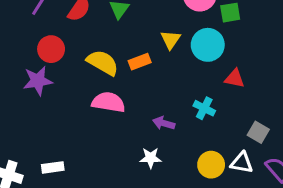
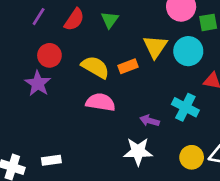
yellow triangle: (170, 40) -> (155, 47), size x1.4
purple star: (38, 81) -> (38, 83), turned -30
cyan cross: (204, 108) -> (185, 107), size x1.4
white star: (151, 158) -> (138, 151), size x1.5

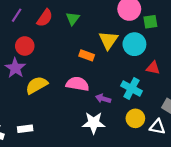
orange rectangle: (128, 66) -> (87, 55), turned 40
yellow semicircle: (95, 67) -> (37, 85), moved, turned -60
pink semicircle: (100, 102) -> (77, 84), moved
yellow circle: (192, 157) -> (135, 118), moved

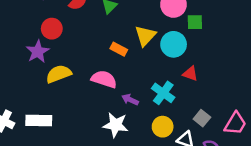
white rectangle: (25, 129) -> (39, 120), size x1.5

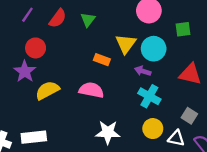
green square: (195, 22) -> (183, 29), moved
red triangle: (190, 74) -> (190, 74), moved, size x1.5
purple arrow: (130, 100) -> (143, 71), moved

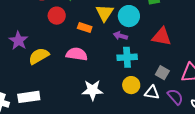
red circle: (36, 48) -> (57, 16), moved
cyan cross: (149, 96) -> (127, 57), turned -30

